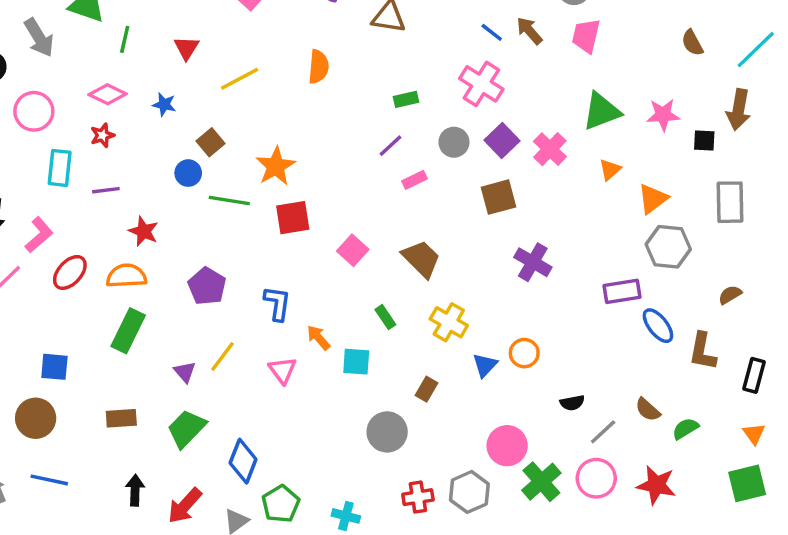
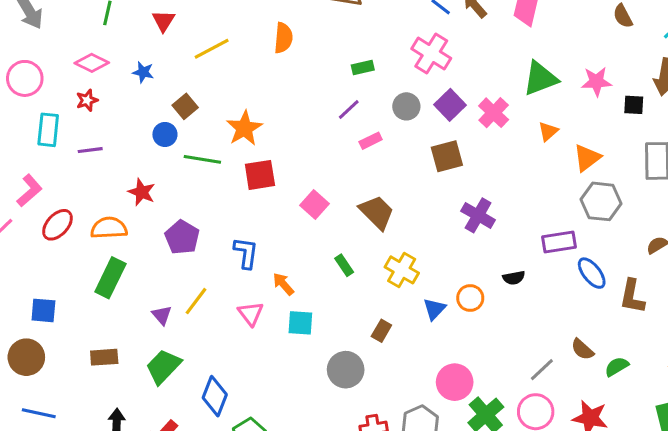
red star: (144, 231) -> (142, 192), moved
cyan square: (356, 362) -> (300, 323), moved
black semicircle: (572, 403) -> (514, 278), moved

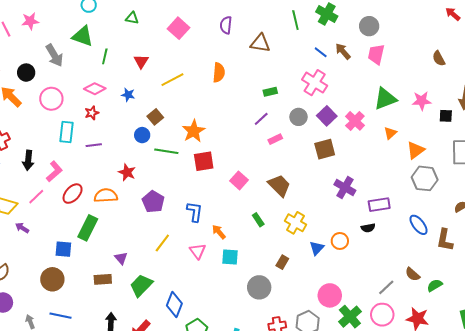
purple rectangle: (559, 242) -> (379, 205), moved
green rectangle: (110, 278) -> (88, 228), moved
purple triangle: (162, 315) -> (121, 258), moved

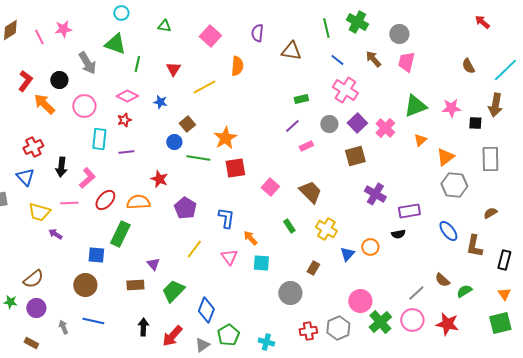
blue line: (321, 52) -> (337, 60), moved
orange semicircle: (219, 73) -> (237, 66), moved
pink line: (36, 197) -> (69, 203), turned 42

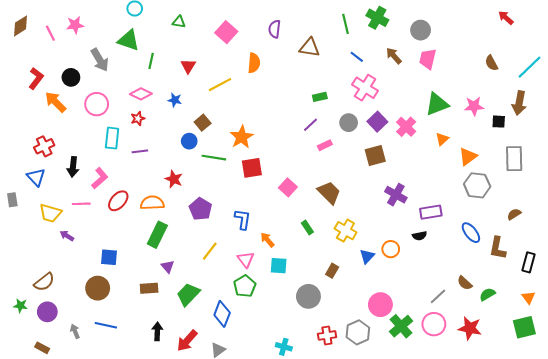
green rectangle: (120, 234) -> (157, 235), moved
green pentagon: (228, 335) -> (245, 286), moved

